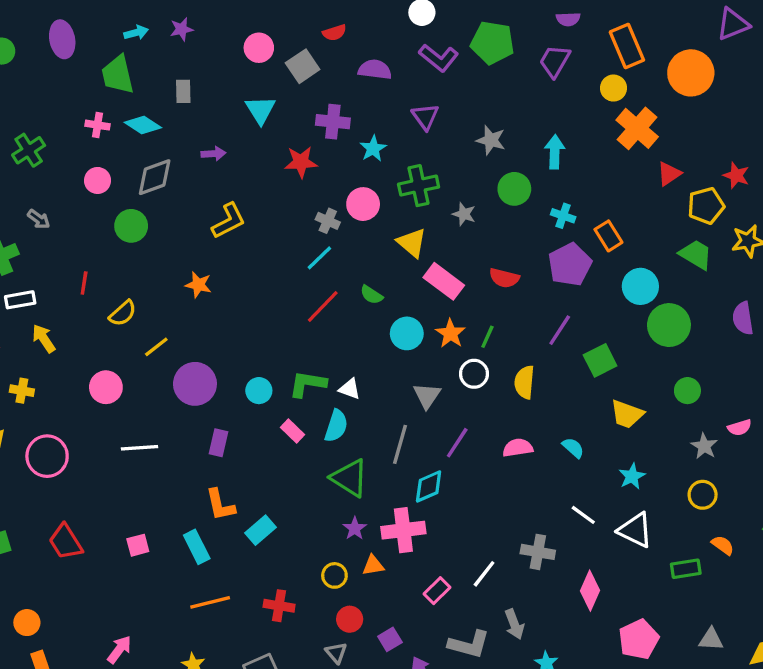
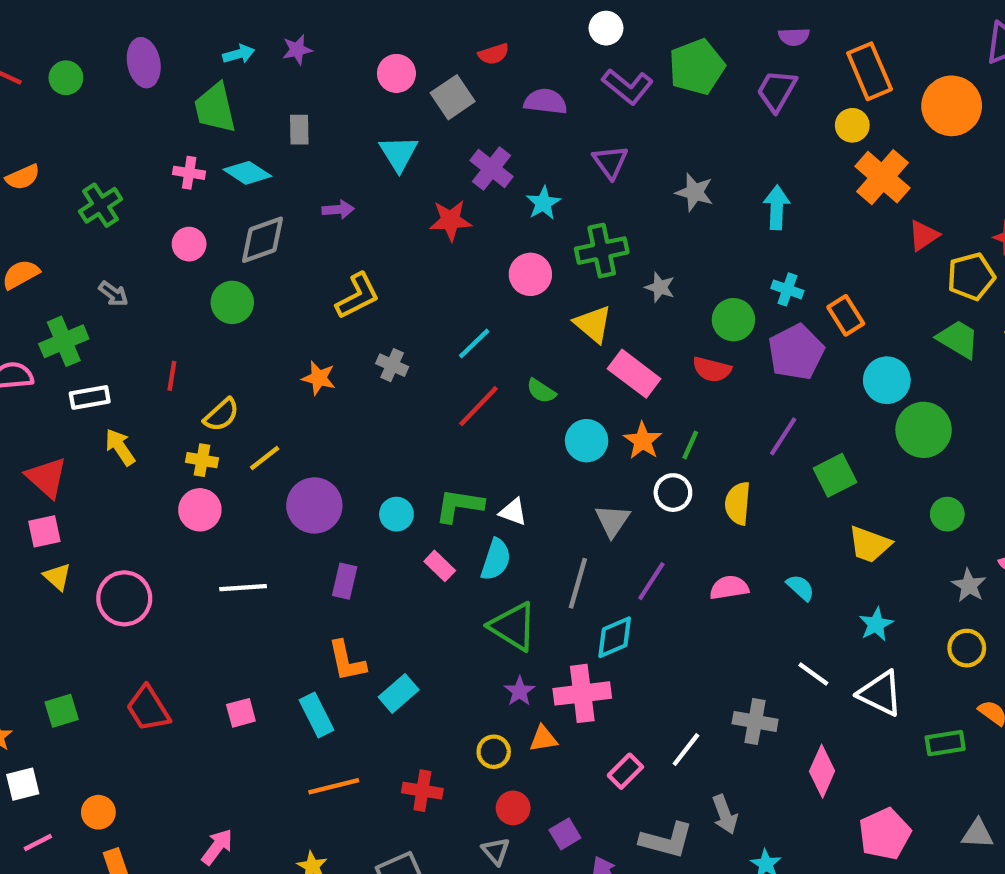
green pentagon: (492, 43) -> (697, 67), turned -30
purple cross: (333, 122) -> (492, 168), turned 32
green circle: (514, 189) -> (733, 320), moved
gray cross: (328, 221) -> (392, 365), moved
yellow cross: (22, 391) -> (202, 460), moved

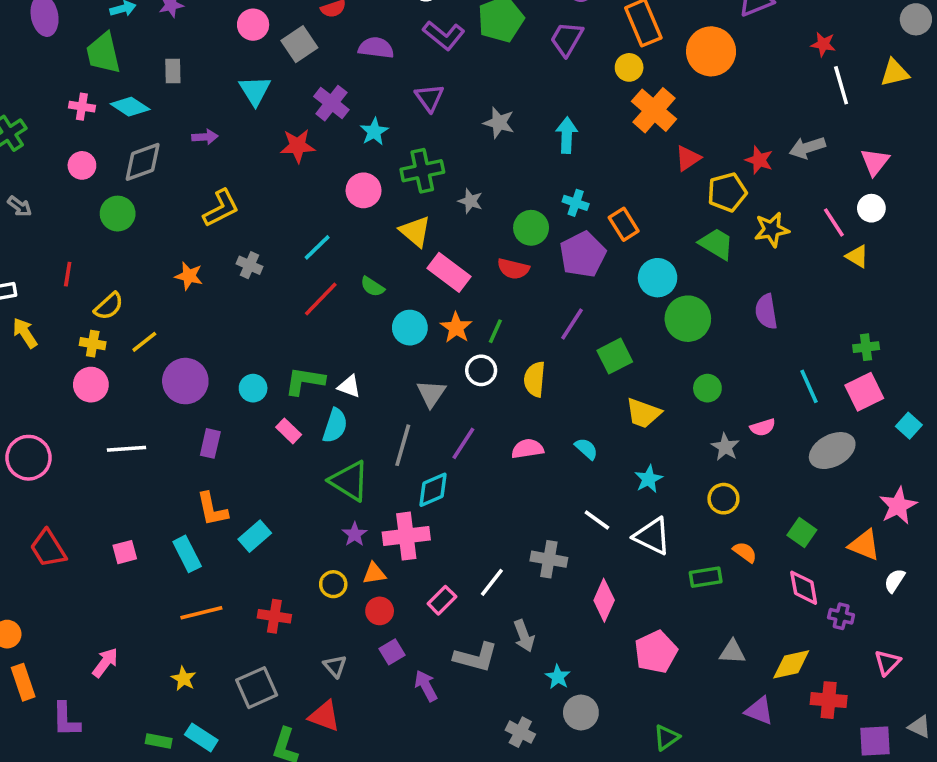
red circle: (513, 808) -> (380, 611), moved

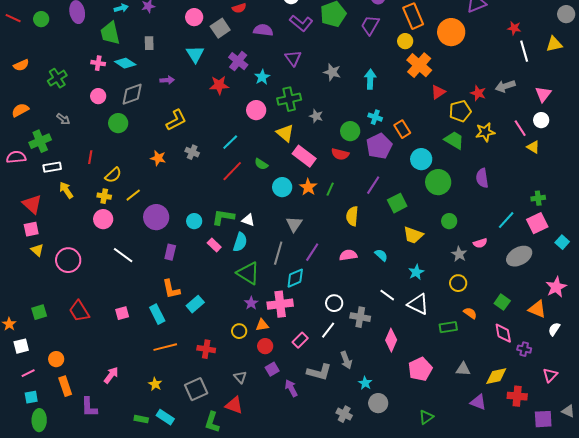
white circle: (481, 370) -> (334, 303), moved
cyan line: (809, 386) -> (506, 220), turned 66
white line: (127, 449) -> (123, 255), turned 40

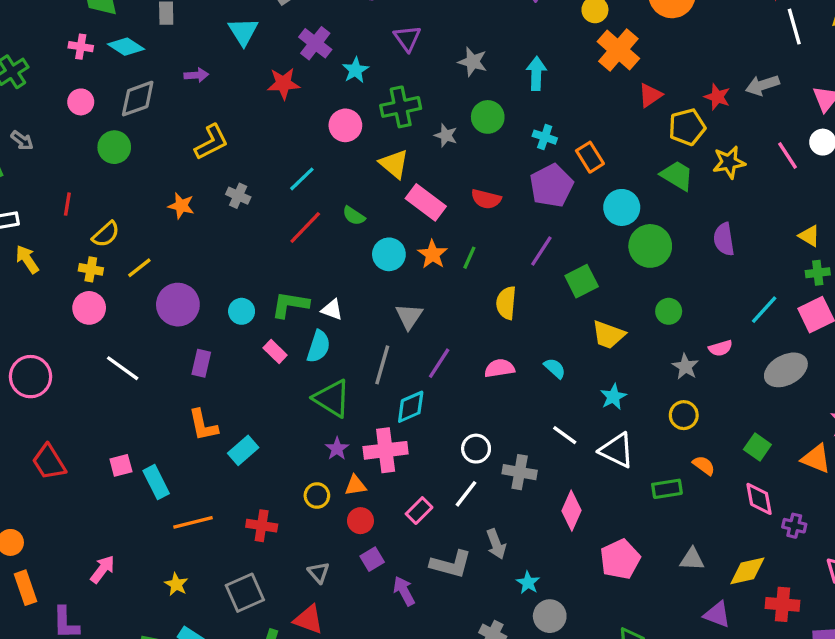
green circle: (350, 131) -> (488, 117), moved
yellow triangle: (533, 147) -> (809, 236), moved
cyan rectangle: (157, 314) -> (156, 482), moved

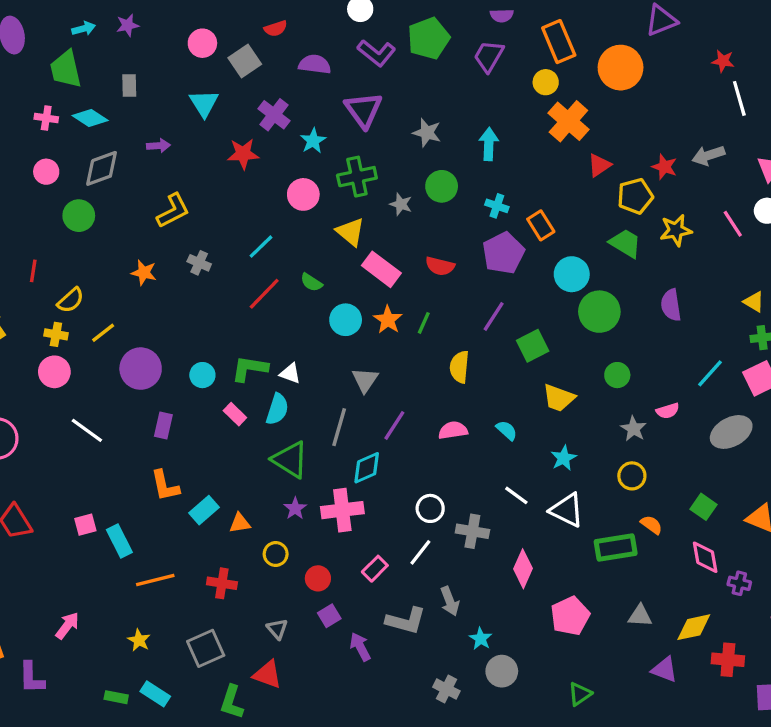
purple triangle: (407, 38) -> (363, 110), size x1.4
orange triangle: (355, 485) -> (240, 523), moved
green rectangle: (667, 489) -> (616, 548), size x1.4

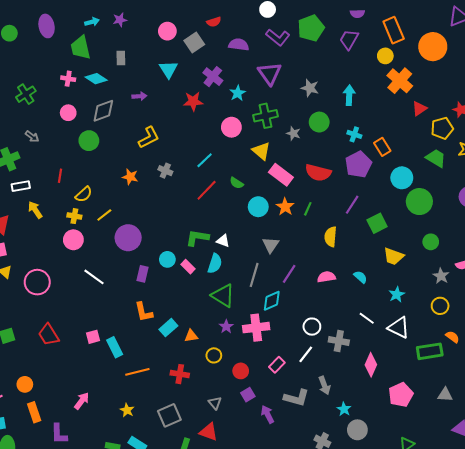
red semicircle: (440, 266) -> (318, 173), size x1.4
cyan circle: (202, 375) -> (167, 259), moved

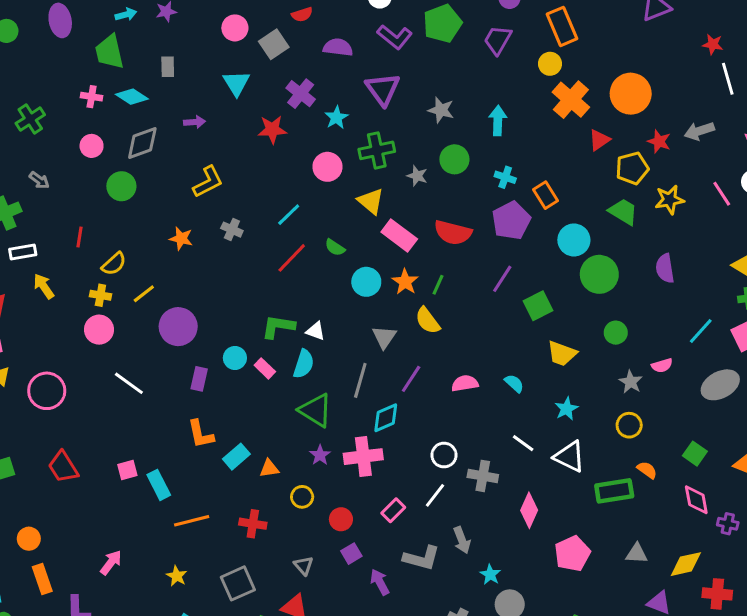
orange circle: (433, 47) -> (631, 94), moved
yellow semicircle: (331, 237) -> (428, 321), moved, turned -42

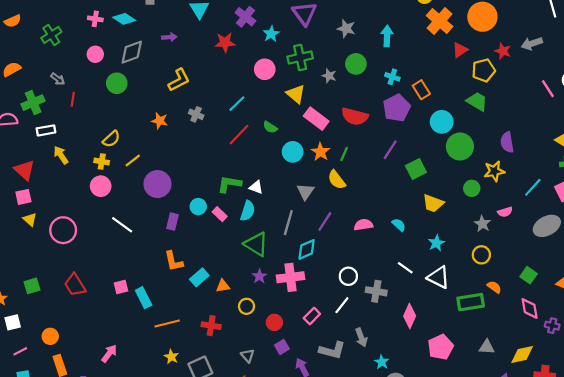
yellow star: (669, 200) -> (494, 171), moved
red line: (80, 237) -> (73, 99), moved
yellow star: (177, 576) -> (171, 357), moved

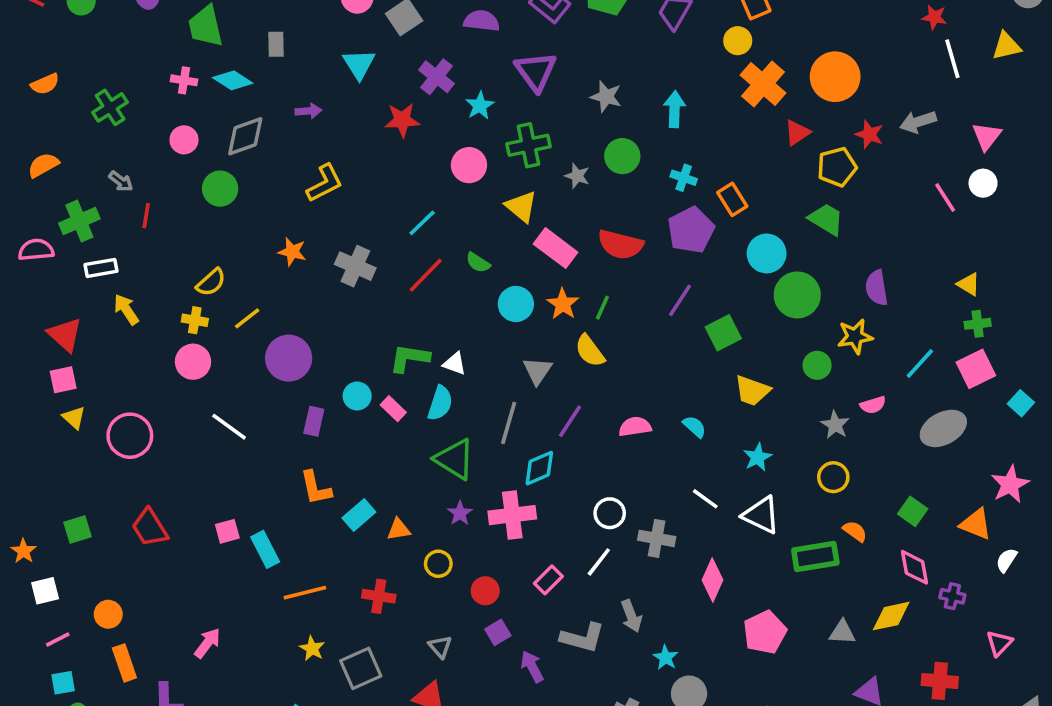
gray cross: (196, 114) -> (355, 266), moved, size x1.5
yellow diamond: (522, 355) -> (891, 616), moved

